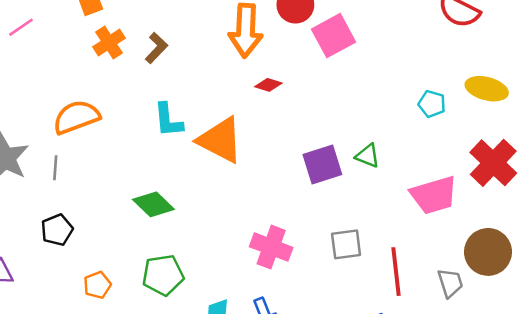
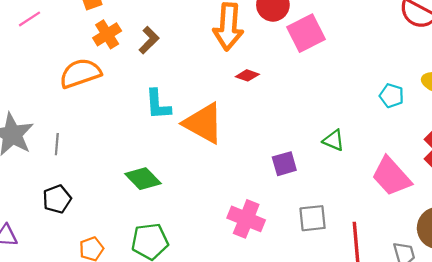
orange semicircle: (76, 117) -> (80, 73), moved
purple square: (322, 165) -> (284, 164), moved, size x0.7
pink trapezoid: (434, 195) -> (391, 177), turned 63

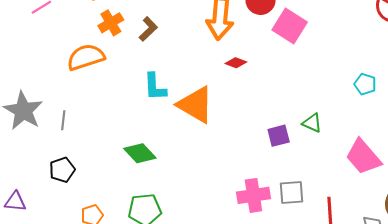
pink square: (306, 33) -> (290, 26), turned -32
purple square: (284, 164) -> (279, 136), moved
pink cross: (246, 219) -> (253, 195), moved, turned -32

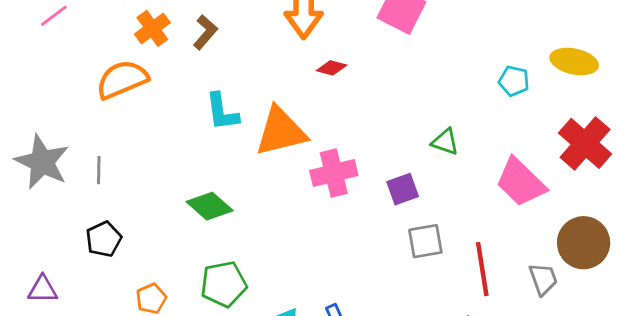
orange triangle: (196, 105) -> (281, 131), turned -39
purple square: (279, 136) -> (403, 189), moved
pink cross: (253, 195) -> (334, 173), moved

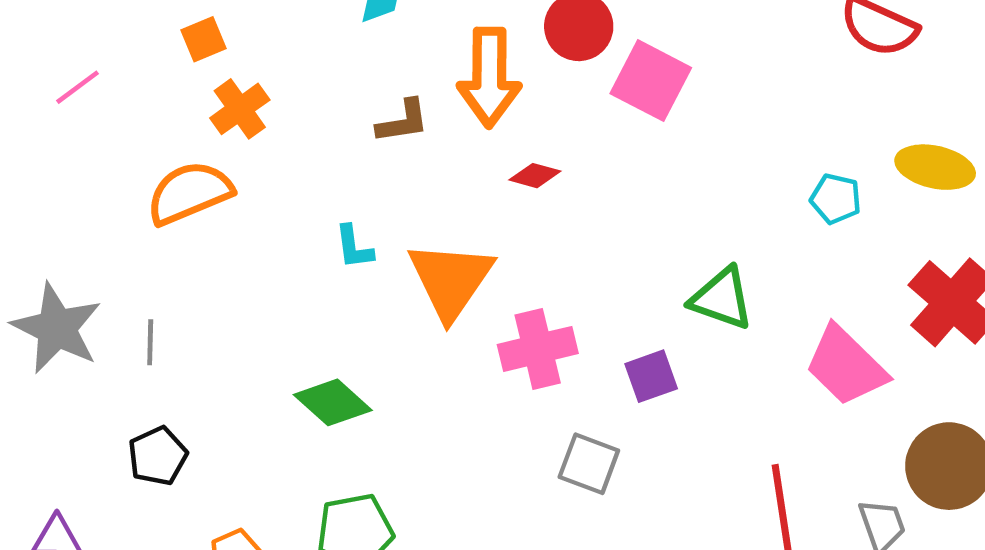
brown L-shape: (205, 32) -> (403, 122), moved, turned 40
cyan L-shape: (222, 112) -> (354, 247), size x0.7
orange triangle: (281, 131) -> (451, 280), turned -42
green triangle: (445, 142) -> (722, 298), size x1.4
gray square: (425, 241) -> (589, 464), moved, turned 30

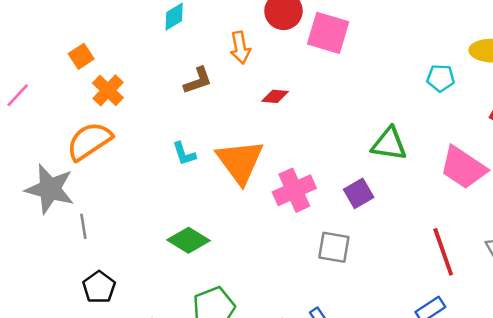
orange arrow: (489, 77) -> (240, 48), size x0.6
gray star: (57, 328) -> (50, 189), moved

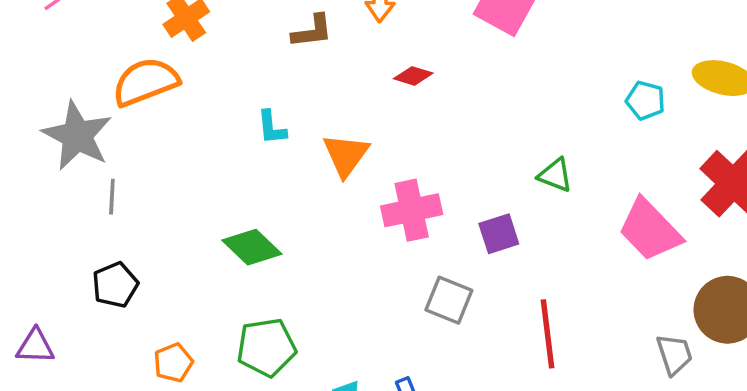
green triangle: (389, 144) -> (555, 175), size x0.7
orange triangle: (240, 162) -> (346, 155), size x0.7
red line: (443, 252) -> (547, 334), moved

